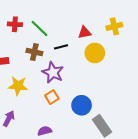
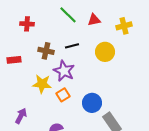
green line: (39, 28) -> (68, 15), moved
red triangle: (85, 33) -> (94, 20), moved
yellow star: (18, 86) -> (42, 84), moved

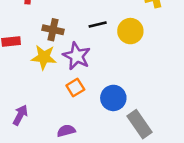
black line: (72, 46) -> (98, 24), moved
yellow star: (42, 84) -> (44, 57), moved

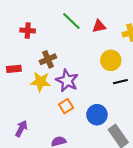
black line: (98, 24) -> (120, 82), moved
brown cross: (53, 30) -> (48, 59), turned -35

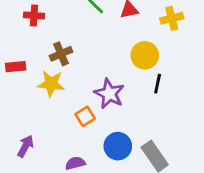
purple star: (67, 81) -> (109, 94), moved
black line: (120, 82) -> (158, 84), turned -64
blue circle: (97, 115) -> (118, 146), moved

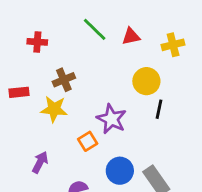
purple arrow: (25, 146) -> (40, 162), moved

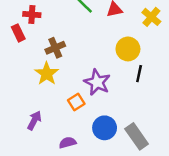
yellow cross: (173, 45) -> (151, 17), turned -36
red rectangle: (19, 92) -> (18, 33), moved, turned 70
yellow star: (54, 109) -> (47, 74), turned 30

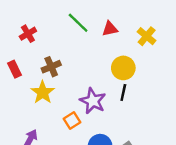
red cross: (32, 14) -> (28, 34), turned -35
red rectangle: (18, 33) -> (15, 69), moved
black line: (139, 74) -> (123, 92), moved

